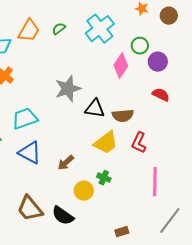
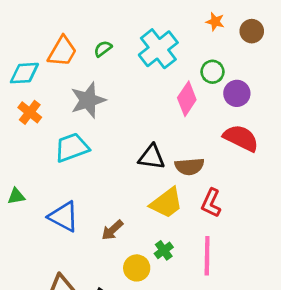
gray star: (68, 89) -> (88, 100), moved
red semicircle: (161, 95) -> (241, 138), size x1.5
cyan trapezoid: (25, 119) -> (72, 148), moved
green cross: (104, 178) -> (164, 250), turned 32
pink line: (155, 182) -> (207, 256), moved

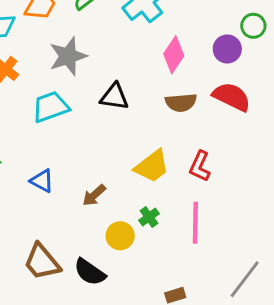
green circle: (212, 72) -> (253, 26), moved
black triangle: (152, 157) -> (114, 97), moved
brown semicircle: (189, 166) -> (181, 103), moved
blue triangle: (64, 217) -> (42, 181), size x0.7

